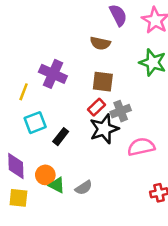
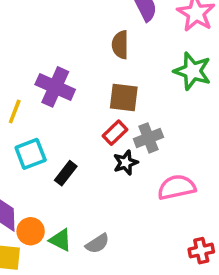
brown semicircle: (100, 43) -> (120, 45), turned 78
black star: (104, 129) -> (126, 163), size x0.6
orange circle: (45, 175) -> (31, 231), moved

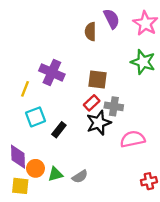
brown semicircle: (120, 45) -> (90, 32), moved
gray cross: (148, 138) -> (114, 106), turned 30
black star: (126, 163) -> (99, 123), size x1.5
green triangle: (60, 240) -> (55, 174), turned -42

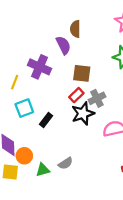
purple semicircle: (111, 19) -> (63, 45), moved
gray cross: (114, 106) -> (97, 98), turned -35
green triangle: (55, 174) -> (43, 170), moved

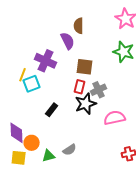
red rectangle: (76, 95) -> (80, 87), turned -32
cyan square: (24, 108) -> (32, 84), moved

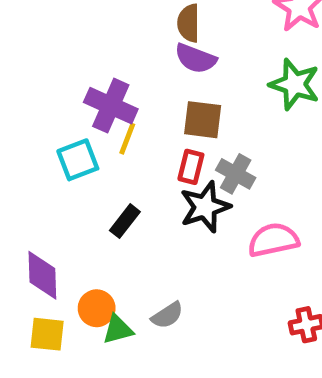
purple semicircle: (68, 41) -> (196, 58), moved, turned 138
yellow line: (23, 75) -> (127, 139), moved
gray cross: (99, 90) -> (236, 174), turned -35
orange circle: (32, 143) -> (97, 308), moved

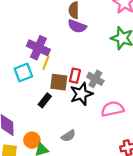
brown square: (203, 120) -> (59, 82), moved
gray semicircle: (167, 315) -> (68, 136), moved

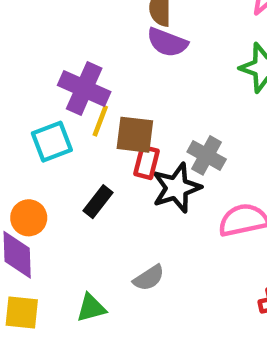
red rectangle: (75, 76) -> (146, 162), moved
brown square: (59, 82) -> (135, 135), moved
orange circle: (32, 140) -> (29, 218), moved

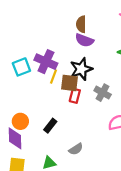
cyan square: (52, 142) -> (21, 67), moved
black star: (176, 188) -> (81, 69), moved
black rectangle: (98, 202) -> (50, 126), moved

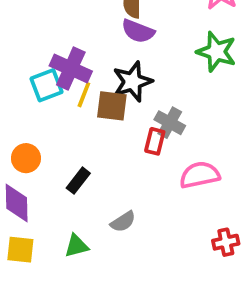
cyan square: (21, 67) -> (47, 85), moved
red rectangle: (75, 96) -> (155, 141), moved
orange circle: (20, 121) -> (26, 158), moved

